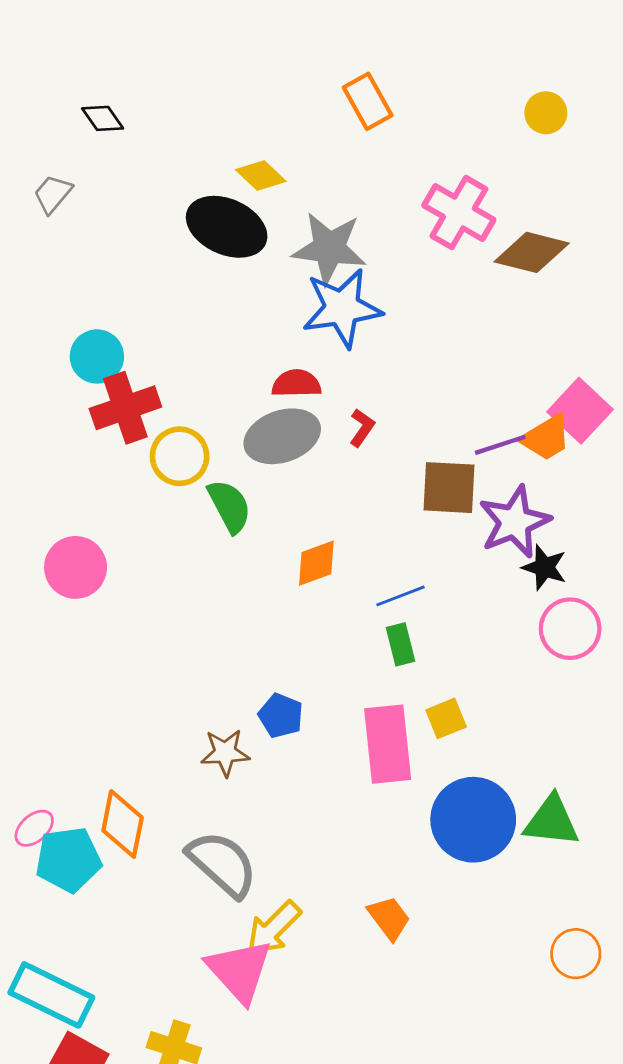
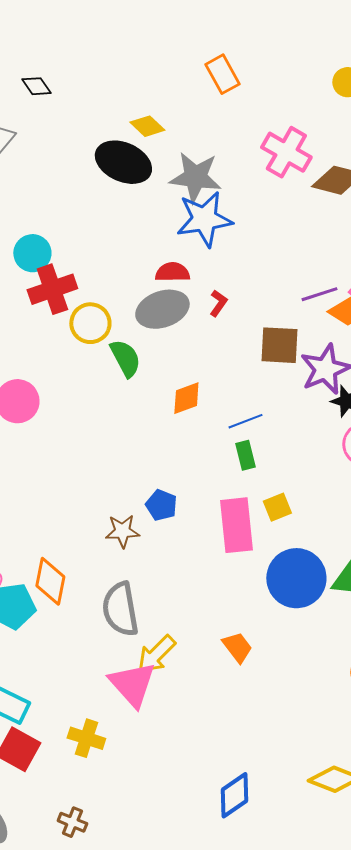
purple line: (500, 445) -> (319, 294), moved
gray semicircle: (222, 864) -> (120, 609), turned -142

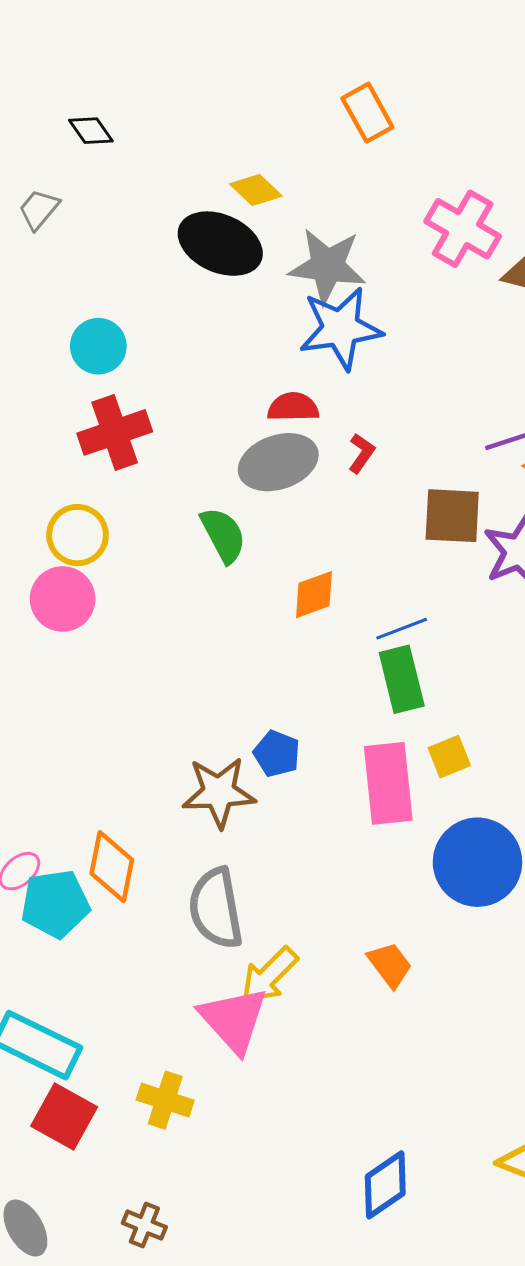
cyan circle: (32, 253) -> (98, 346), moved
yellow circle: (90, 323) -> (77, 535), moved
green rectangle: (245, 455) -> (402, 679), size x1.5
brown star: (122, 531) -> (219, 792), size x1.4

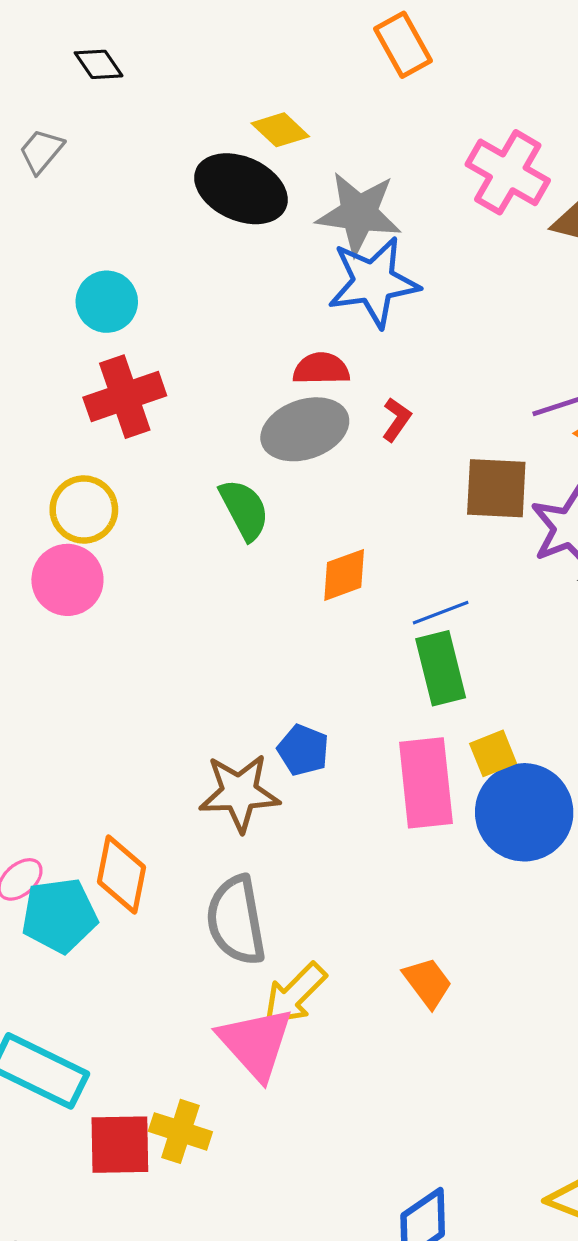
blue circle: (477, 862) -> (524, 812), moved
red square: (64, 1116) -> (120, 1145), moved, turned -30

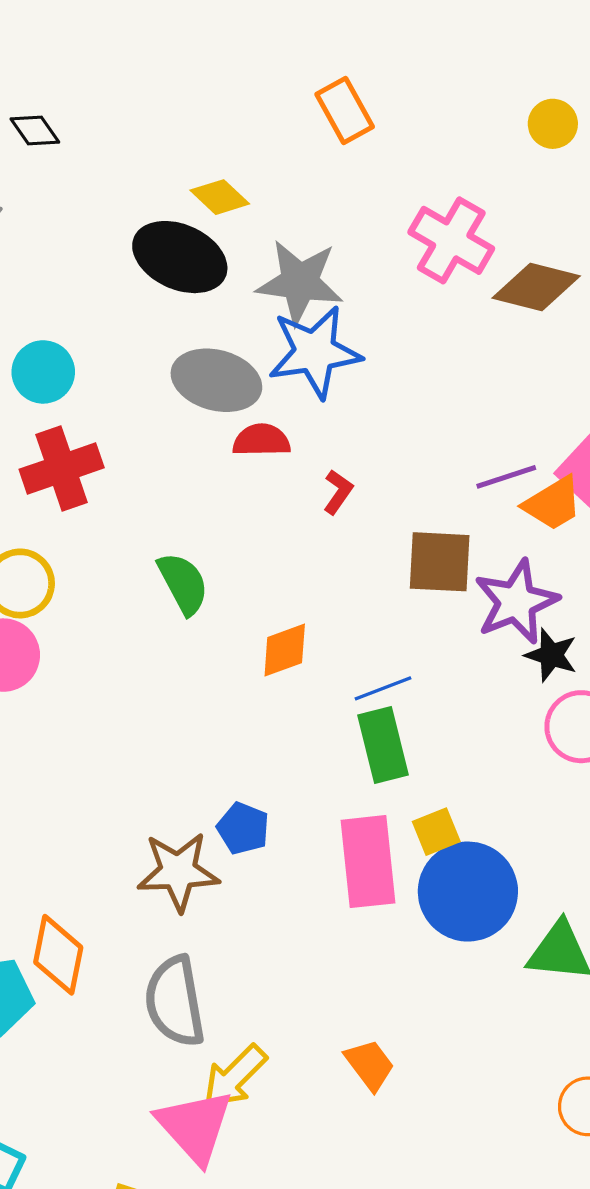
gray ellipse: (305, 429) -> (216, 380), moved, turned 34

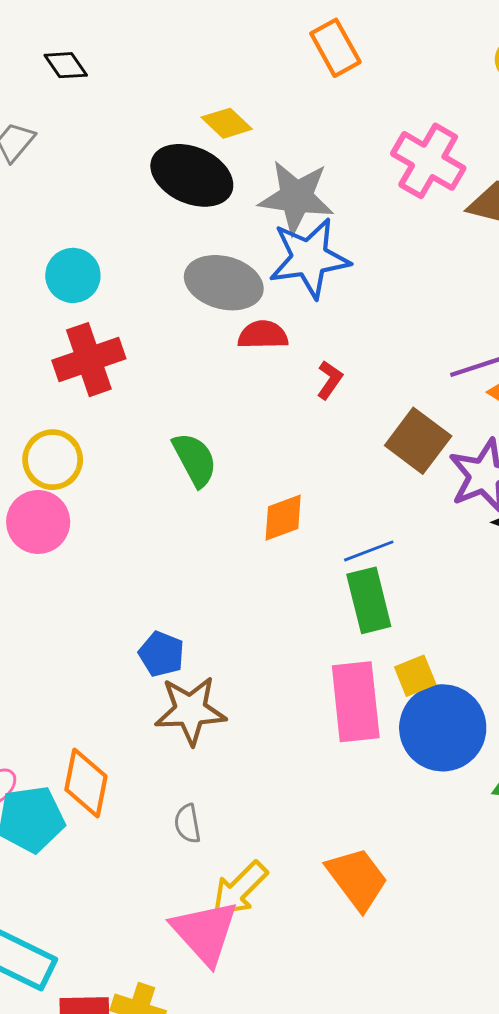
brown square: (440, 562) -> (418, 441), turned 34
blue pentagon: (243, 828) -> (161, 654), moved
gray semicircle: (175, 1001) -> (187, 824), size x0.5
orange trapezoid: (370, 1065) -> (357, 879), size x1.4

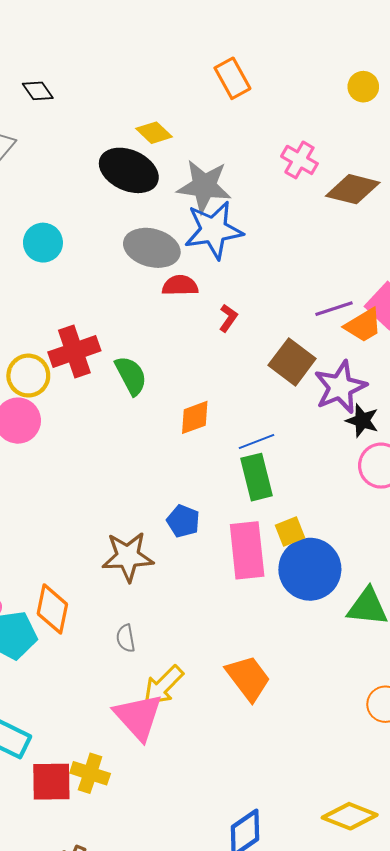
pink cross: (428, 161) -> (299, 160), size x0.7
red cross: (89, 360) -> (74, 351), moved
blue pentagon: (161, 654) -> (183, 521), moved

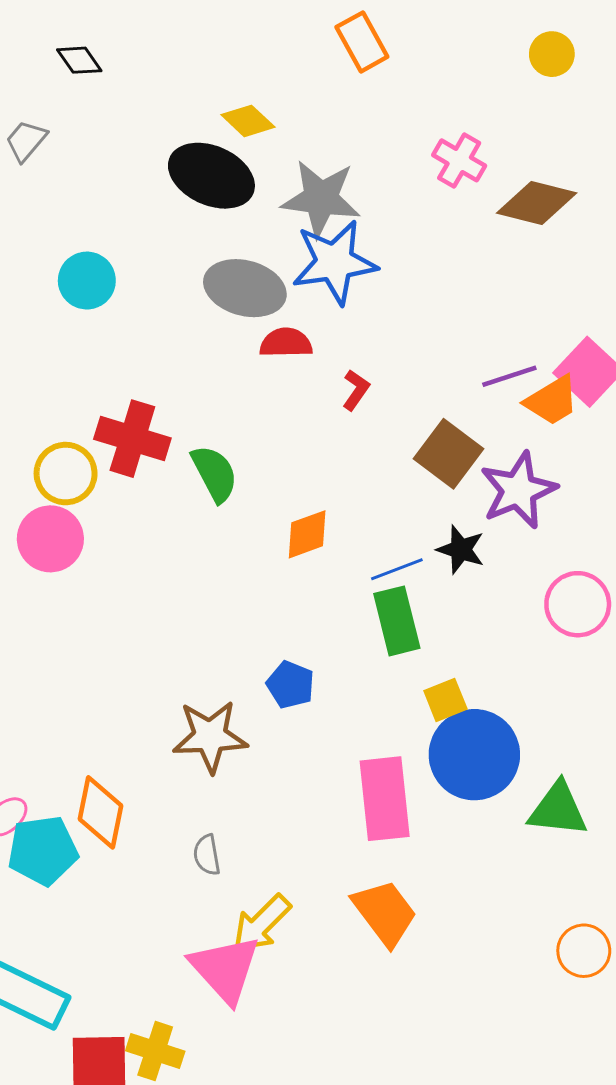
red cross: (74, 351) -> (132, 439), turned 36
black star: (362, 421) -> (461, 550), moved
pink rectangle: (247, 550) -> (385, 799), moved

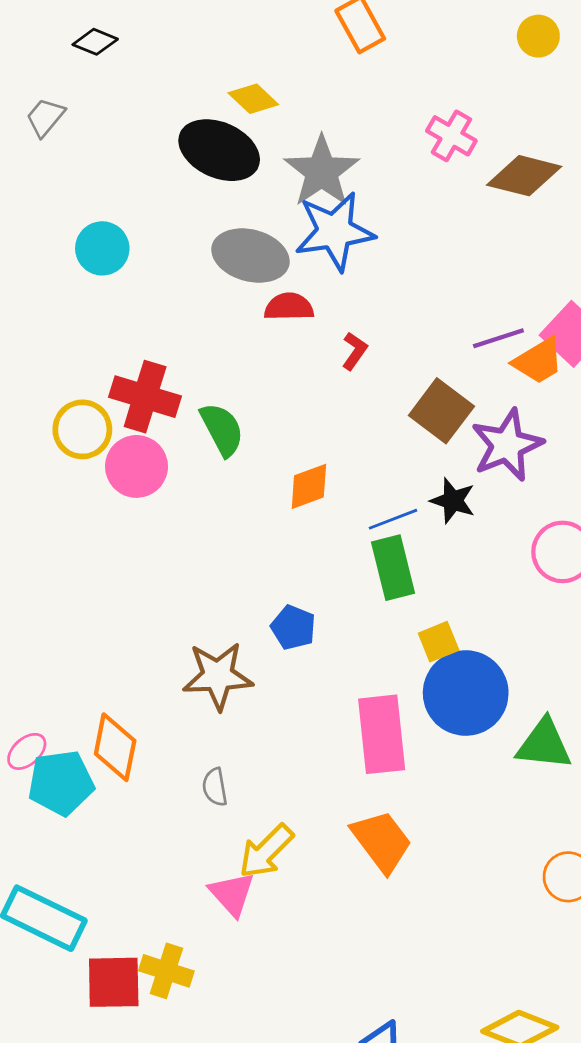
black diamond: (79, 60) -> (95, 42), turned -33
gray star: (321, 198) -> (322, 171), turned 30
pink circle: (50, 539) -> (136, 466), moved
pink triangle: (225, 969) -> (232, 894), size x0.7

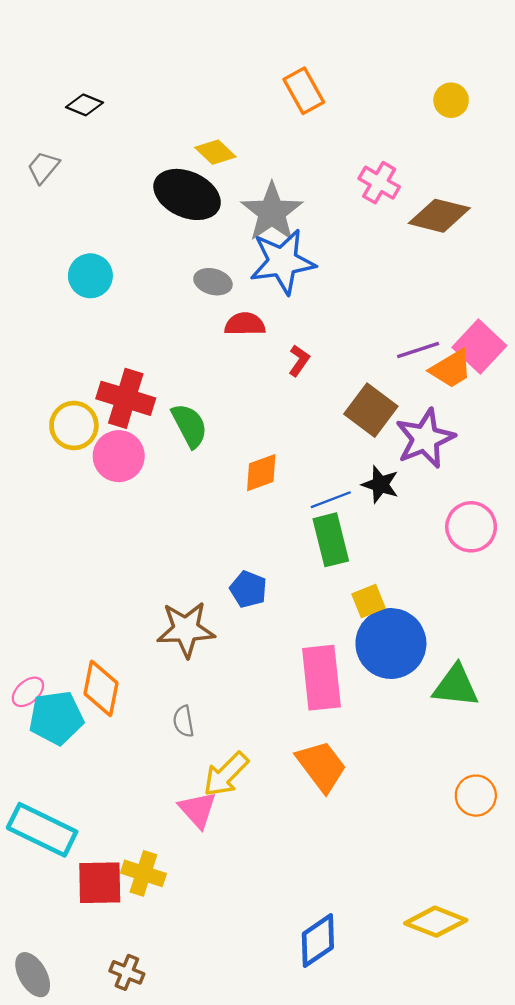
gray ellipse: (250, 256) -> (213, 282), size x0.6

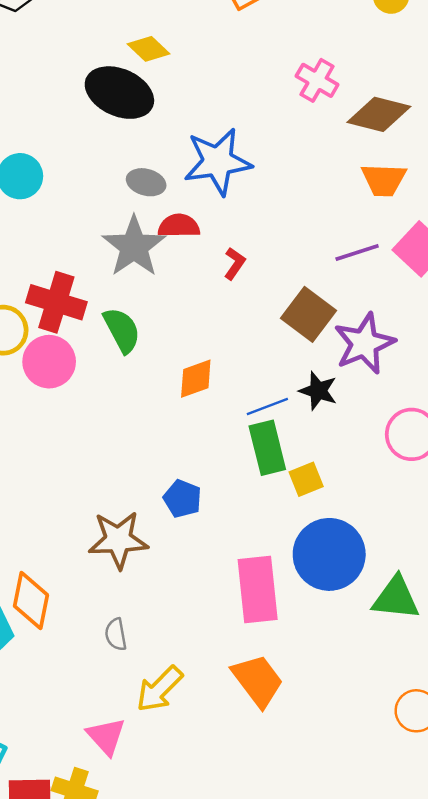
gray star: (272, 212) -> (134, 246), moved
orange trapezoid: (451, 369) -> (384, 180), moved, turned 33
yellow square: (369, 601) -> (306, 479), moved
pink triangle: (198, 810) -> (106, 736), moved

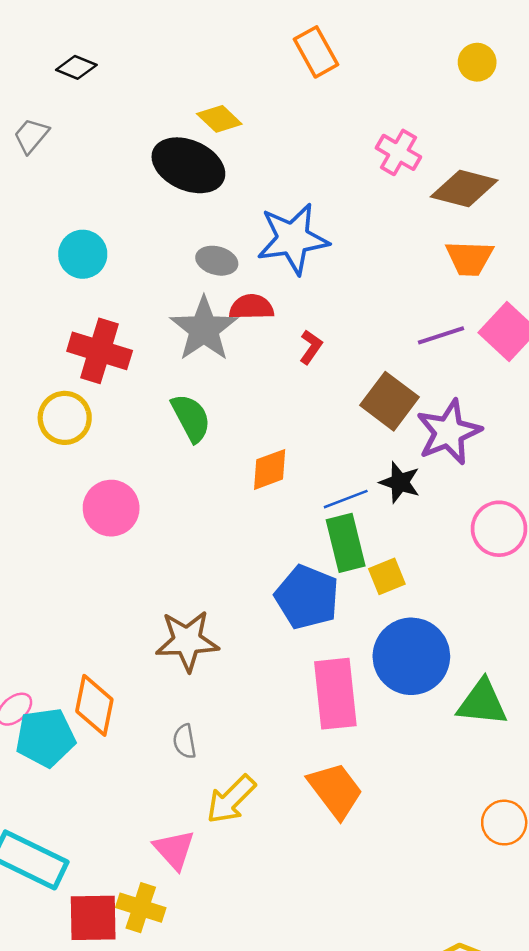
red cross: (56, 302) -> (100, 351), moved
pink circle: (49, 362) -> (111, 508), moved
blue pentagon: (182, 499) -> (307, 597), moved, size x1.6

